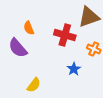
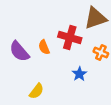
orange semicircle: (29, 28) -> (44, 47), moved

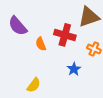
purple semicircle: (19, 51) -> (18, 26), moved

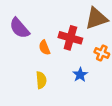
yellow semicircle: (34, 85) -> (41, 80), moved, turned -42

